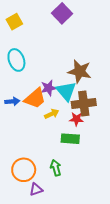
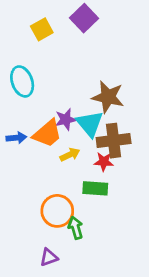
yellow square: (14, 22) -> (42, 29), moved
orange circle: (24, 170) -> (57, 211), moved

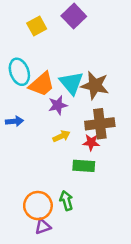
cyan triangle: (90, 124) -> (71, 83), moved
orange trapezoid: (47, 134) -> (42, 84), moved
orange circle: (57, 211) -> (38, 206), moved

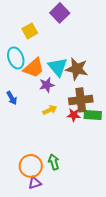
yellow square: (37, 26) -> (30, 31), moved
blue arrow: (14, 121) -> (12, 98), turned 64
green rectangle: (84, 166) -> (93, 115), moved

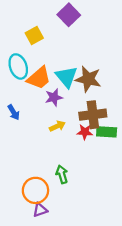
green arrow: (54, 162) -> (62, 174), moved

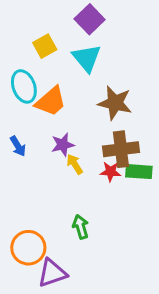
cyan triangle: (66, 77) -> (87, 58), moved
purple star: (54, 97) -> (63, 145), moved
yellow arrow: (57, 126) -> (75, 164), turned -98
orange circle: (35, 190) -> (28, 248), moved
purple triangle: (40, 210) -> (52, 273), size x1.5

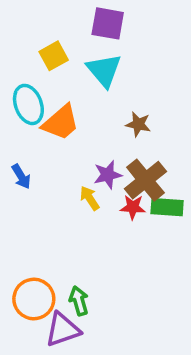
purple square: (90, 19) -> (108, 23), turned -36
brown star: (115, 103) -> (138, 124), size x0.6
purple star: (63, 145) -> (108, 175), moved
brown cross: (121, 149) -> (145, 180), turned -32
green arrow: (81, 227) -> (79, 301), moved

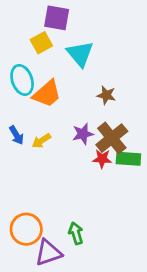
purple square: (108, 23) -> (57, 18), moved
yellow arrow: (90, 198) -> (41, 141), moved, turned -90
green arrow: (79, 301) -> (76, 233), moved

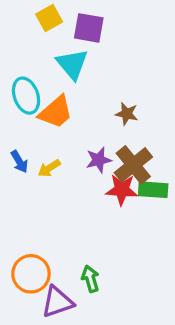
purple square: (57, 18) -> (89, 28), moved
yellow square: (41, 43) -> (49, 18), moved
cyan triangle: (80, 54) -> (72, 64), moved
red star: (102, 159) -> (122, 190), size x1.4

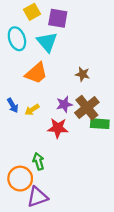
cyan ellipse: (26, 96) -> (17, 39), moved
red star: (122, 190) -> (58, 128), moved
green arrow: (90, 279) -> (38, 161), moved

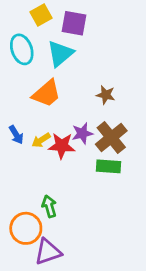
cyan triangle: (47, 42) -> (60, 54), turned 30
green rectangle: (100, 124) -> (108, 166), moved
red star: (58, 128) -> (62, 146), moved

